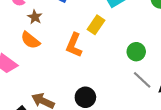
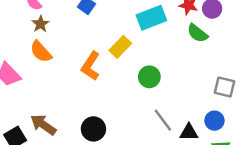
brown star: (35, 17) -> (41, 24), moved
green circle: (136, 52) -> (149, 77), moved

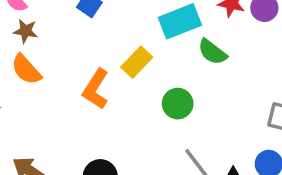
brown star: (41, 24) -> (26, 31), turned -30
green semicircle: (197, 33) -> (212, 52), moved

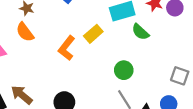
green circle: (178, 104) -> (124, 70), moved

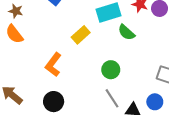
orange L-shape: (67, 48) -> (53, 65), moved

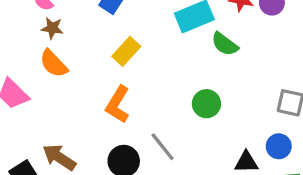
yellow rectangle: (81, 35) -> (126, 51), moved
gray line: (112, 98) -> (163, 147), moved

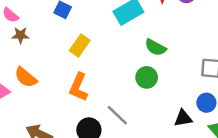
green semicircle: (225, 44) -> (155, 47), moved
orange semicircle: (54, 64) -> (26, 77), moved

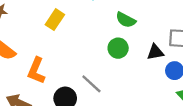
orange L-shape: (79, 87) -> (36, 71), moved
black triangle: (183, 118) -> (155, 52), moved

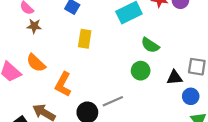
yellow rectangle: (55, 20) -> (85, 39), turned -30
gray line: (91, 84) -> (113, 101), turned -72

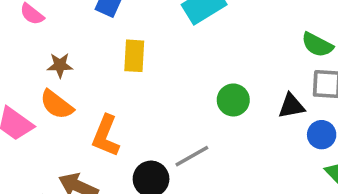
brown star: (34, 26) -> (60, 65), moved
green semicircle: (150, 45) -> (317, 45), moved

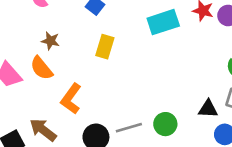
green circle: (233, 100) -> (165, 124), moved

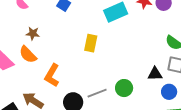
yellow rectangle: (105, 47) -> (91, 43), moved

